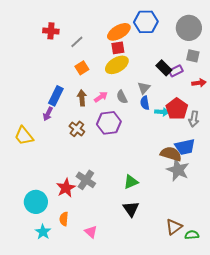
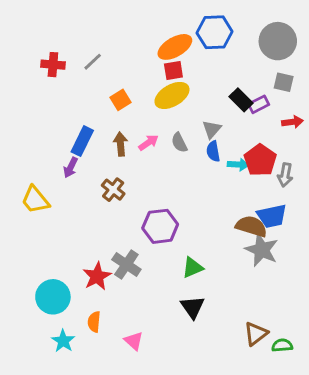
red cross: (51, 31) -> (53, 65), moved
gray line: (77, 42) -> (93, 62), moved
purple hexagon: (109, 123) -> (160, 226), moved

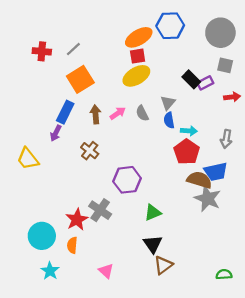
orange square: (121, 100) -> (80, 79), moved, size x1.6
red pentagon: (260, 160) -> (187, 152), moved
orange semicircle: (94, 322) -> (72, 245), moved
brown triangle: (256, 334) -> (163, 265), moved

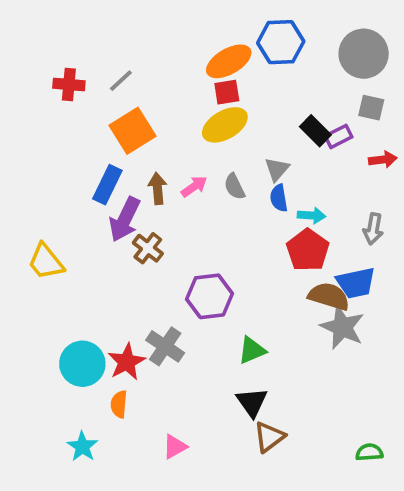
purple arrow: (56, 133) -> (125, 219), moved, size x1.6
cyan circle: (42, 236) -> (82, 364), moved
pink triangle: (106, 271) -> (175, 447), turned 49

